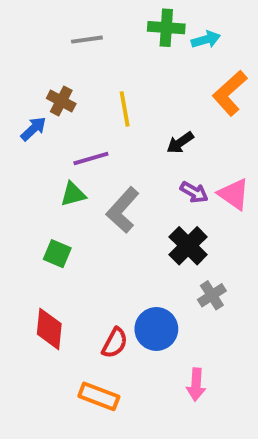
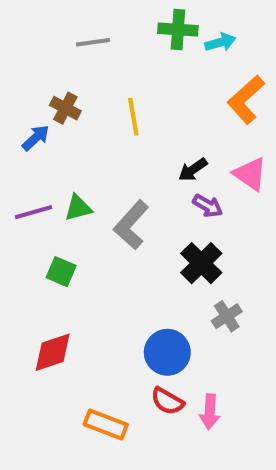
black arrow: (180, 143) -> (193, 170), moved
purple line: (91, 159) -> (34, 212), moved
pink triangle: (234, 194) -> (250, 174), moved
red diamond: (49, 329) -> (53, 352), turned 66
red semicircle: (115, 343) -> (167, 401), moved, turned 92

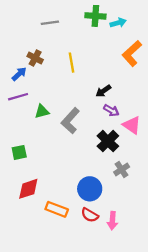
pink triangle: (250, 174) -> (132, 125), moved
purple line: (34, 212) -> (18, 97), moved
green square: (61, 272) -> (19, 152), moved, turned -35
orange rectangle: (106, 424) -> (57, 209), moved

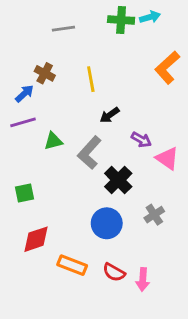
cyan arrow: (118, 23) -> (150, 17), moved
black arrow: (103, 91) -> (110, 115), moved
black cross: (108, 141) -> (118, 180), moved
blue circle: (90, 189) -> (107, 223), moved

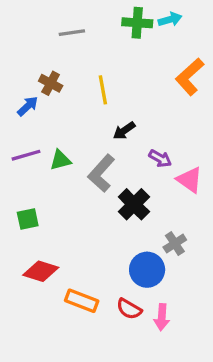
purple line: (23, 122) -> (26, 155), moved
blue circle: (107, 223) -> (147, 270), moved
red diamond: (36, 239) -> (41, 271), turned 36

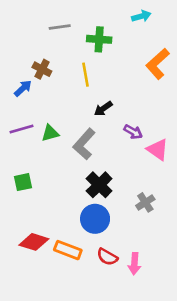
green cross: (137, 23) -> (99, 39), moved
black cross: (134, 204) -> (99, 185), moved
blue circle: (147, 270) -> (95, 219), moved
red diamond: (41, 271) -> (34, 242), moved

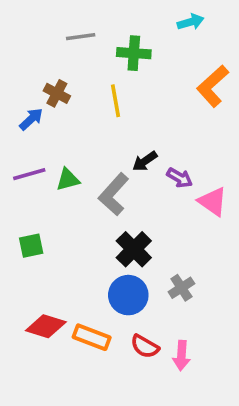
black arrow: (103, 109) -> (145, 161), moved
gray cross: (145, 202) -> (181, 288), moved

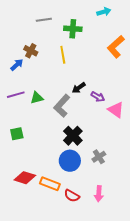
red semicircle: (145, 346) -> (72, 196), moved

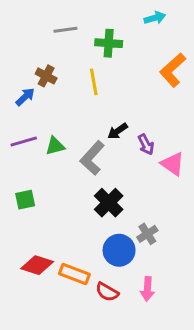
purple arrow: (98, 97) -> (146, 144), turned 32
blue circle: (70, 161) -> (119, 250), moved

